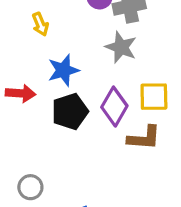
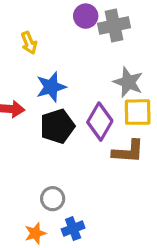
gray star: (121, 47) -> (128, 82), moved
gray circle: (30, 187) -> (53, 199), moved

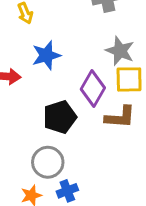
black pentagon: (57, 126) -> (60, 117), moved
gray circle: (53, 199) -> (48, 162), size x1.4

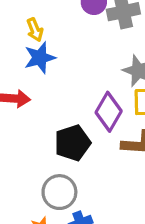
blue star: (46, 55) -> (40, 58), moved

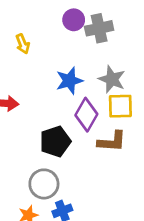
blue star: (40, 58) -> (69, 81), moved

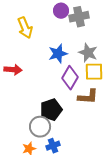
yellow arrow: (23, 44) -> (25, 28), size x1.5
black pentagon: (55, 141) -> (51, 110), moved

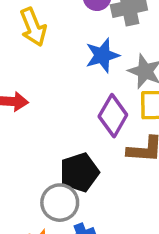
blue star: (58, 54) -> (102, 55), moved

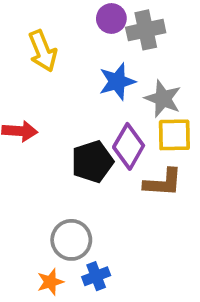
black pentagon: (79, 172) -> (92, 162), moved

